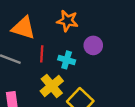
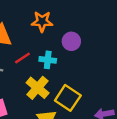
red line: (42, 54) -> (22, 58), turned 63

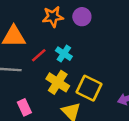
purple circle: (71, 41) -> (82, 17), moved
cyan cross: (48, 60) -> (64, 54), turned 35

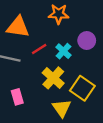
purple circle: (82, 17) -> (87, 41), moved

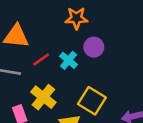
orange star: (59, 14) -> (76, 18), moved
yellow cross: (53, 78) -> (43, 97), moved

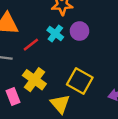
cyan cross: (69, 60) -> (55, 34), moved

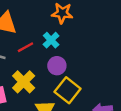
purple circle: (80, 31) -> (57, 66), moved

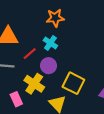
purple circle: (57, 66) -> (49, 66), moved

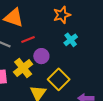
orange star: (55, 18) -> (62, 15), turned -30
cyan cross: (50, 43) -> (71, 40), moved

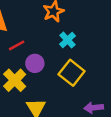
yellow square: (59, 79) -> (72, 73), moved

